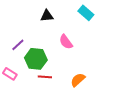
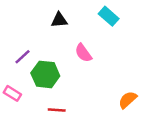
red line: (45, 77) -> (57, 110), moved
orange semicircle: (78, 80) -> (128, 100), moved

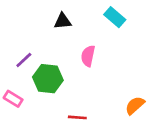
pink semicircle: (83, 53) -> (88, 56), turned 48
red line: (57, 110) -> (77, 117), moved

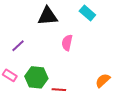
black triangle: (63, 21) -> (48, 16), size x1.5
green hexagon: (48, 79) -> (36, 77), moved

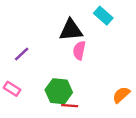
black triangle: (48, 16) -> (71, 30), moved
green hexagon: (36, 77) -> (59, 91), moved

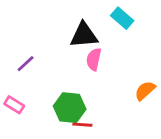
orange semicircle: (121, 95) -> (145, 91), moved

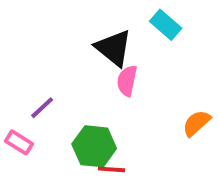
black triangle: (84, 35) -> (114, 48), turned 44
purple line: (26, 64) -> (42, 108), moved

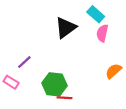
black triangle: (114, 48) -> (66, 28), turned 45
pink semicircle: (127, 81) -> (102, 33), moved

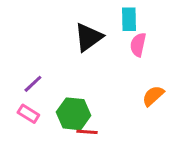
cyan rectangle: (96, 14) -> (129, 19), turned 48
pink rectangle: (11, 82) -> (28, 114), moved

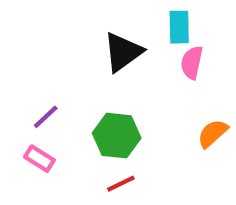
green hexagon: (73, 114) -> (117, 136), moved
red line: (87, 132) -> (121, 184), turned -30

